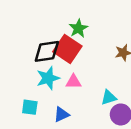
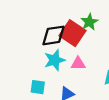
green star: (78, 28) -> (89, 22), moved

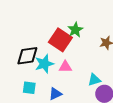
black diamond: (53, 35) -> (27, 56), moved

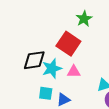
green star: (75, 30) -> (84, 19), moved
cyan square: (29, 88) -> (46, 93), moved

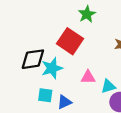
pink triangle: (74, 72) -> (88, 77), moved

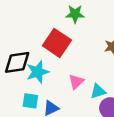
green star: (87, 14) -> (75, 14), turned 30
pink triangle: (88, 77) -> (76, 82), turned -42

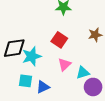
red square: (57, 43) -> (59, 40), moved, size x0.7

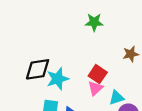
red square: (59, 40) -> (98, 74), moved

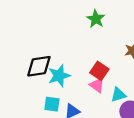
green star: (94, 22) -> (96, 19), turned 30
pink triangle: (95, 88) -> (97, 85), turned -42

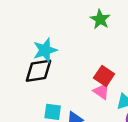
cyan star: (59, 76) -> (45, 50), moved

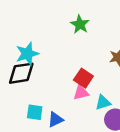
pink triangle: (101, 91) -> (81, 93), turned -49

